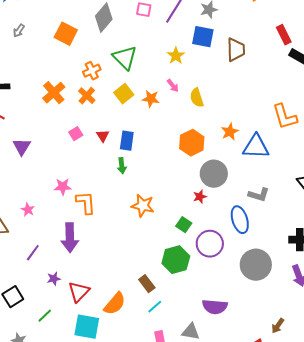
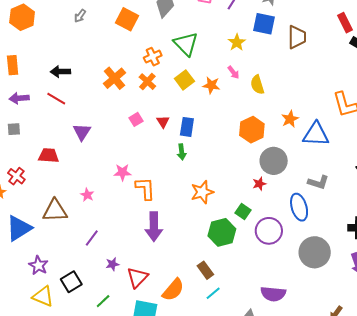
orange star: (143, 206) -> (202, 192), turned -30
purple arrow: (70, 238) -> (154, 227), moved
green hexagon: (176, 260) -> (222, 232), moved

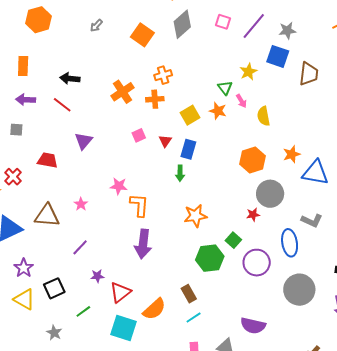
green triangle: (186, 44) -> (225, 88), moved, size x0.6
yellow square: (184, 80) -> (190, 115), moved
orange cross: (147, 82) -> (155, 99), turned 36

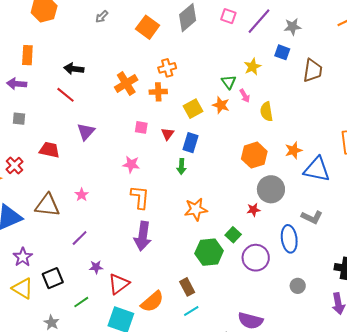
blue square: (278, 56) -> (282, 52), size x0.7
purple arrow: (26, 100) -> (17, 84), moved
pink square: (139, 135) -> (141, 127), turned 32
pink star: (119, 186) -> (131, 164), moved
gray circle: (299, 290) -> (298, 286), size x0.5

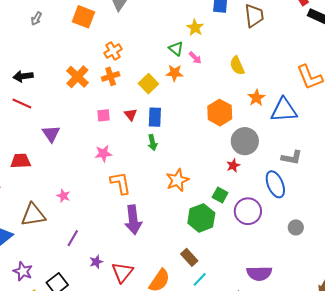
yellow semicircle: (266, 112) -> (237, 66), moved

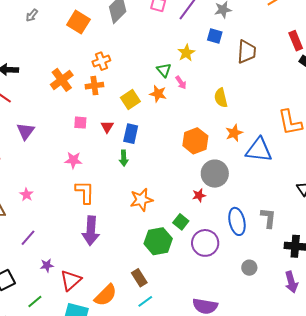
gray L-shape: (292, 158) -> (268, 218), moved, turned -105

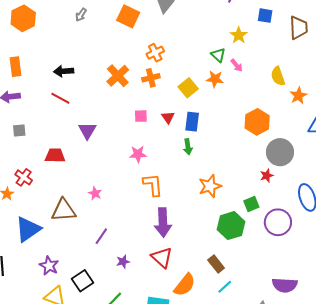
orange star: (234, 133) -> (298, 96), moved
green square: (181, 222) -> (251, 204), turned 35
red triangle: (71, 280) -> (162, 258), moved, turned -30

